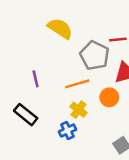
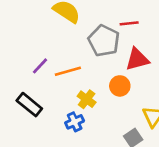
purple line: (36, 79) -> (40, 66), turned 56
orange line: (77, 84) -> (68, 71), moved

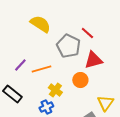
red line: (129, 23) -> (87, 33), turned 48

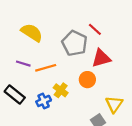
yellow semicircle: (40, 24) -> (32, 33), moved
purple line: (20, 65) -> (23, 64), turned 64
blue cross: (46, 107) -> (44, 101), moved

